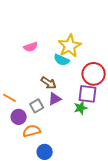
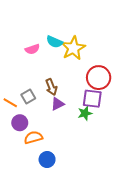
cyan semicircle: (62, 60) -> (54, 42), moved
brown arrow: (49, 83) -> (51, 87), turned 35
gray square: (37, 106) -> (28, 96), moved

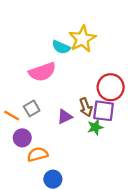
yellow star: (73, 48) -> (82, 39), moved
pink semicircle: (32, 49) -> (42, 72), moved, size x1.6
brown arrow: (51, 87) -> (86, 107), moved

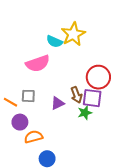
gray square: (32, 108) -> (28, 96), turned 32

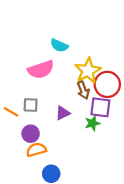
yellow star: (73, 34) -> (88, 71), moved
brown arrow: (76, 95) -> (83, 90), moved
purple circle: (20, 122) -> (31, 134), moved

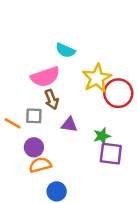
brown arrow: (83, 90) -> (52, 99), moved
purple square: (100, 107) -> (111, 154), moved
purple triangle: (63, 113) -> (69, 125), turned 35

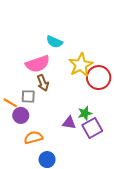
purple triangle: (69, 125) -> (69, 123), moved
purple circle: (34, 147) -> (21, 115), moved
purple square: (111, 154) -> (92, 128), turned -36

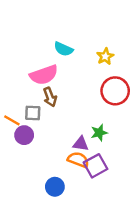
yellow star: (81, 65) -> (105, 56), moved, size x0.6
purple square: (92, 128) -> (95, 166), moved
orange semicircle: (33, 137) -> (78, 160), moved, turned 36

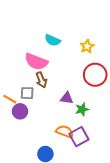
pink semicircle: (44, 75) -> (36, 62), turned 40
purple triangle: (81, 144) -> (67, 98), moved

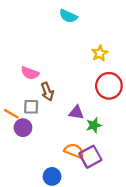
cyan semicircle: (53, 40) -> (68, 16), moved
pink semicircle: (36, 62) -> (30, 73), moved, size x0.7

